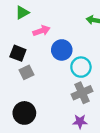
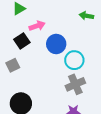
black square: (18, 53) -> (22, 41), moved, turned 35
gray square: (26, 72) -> (13, 65), moved

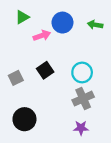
black square: (22, 41) -> (45, 70), moved
blue circle: (56, 44) -> (62, 23), moved

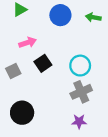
pink arrow: (42, 36) -> (28, 43), moved

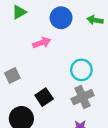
pink arrow: (28, 43) -> (42, 43), moved
black square: (43, 63) -> (44, 97), moved

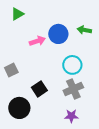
blue circle: (61, 18) -> (58, 34), moved
green arrow: (95, 20) -> (84, 30), moved

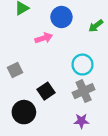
green arrow: (84, 30) -> (96, 26), turned -48
blue circle: (58, 34) -> (61, 17), moved

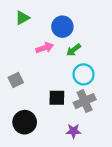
green arrow: (96, 26) -> (74, 50), moved
black square: (46, 91) -> (57, 98), moved, turned 35
purple star: (81, 121) -> (74, 131), moved

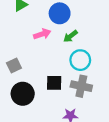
gray cross: (85, 101) -> (81, 86), turned 36
black circle: (25, 122) -> (23, 94), moved

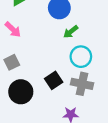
pink arrow: (42, 34) -> (13, 29), moved, turned 63
black square: (54, 83) -> (54, 80), turned -35

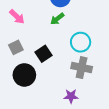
green arrow: (71, 32) -> (57, 19), moved
black square: (54, 80) -> (43, 54), moved

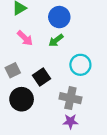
pink arrow: (17, 17) -> (25, 38), moved
gray cross: (82, 68) -> (70, 98), moved

